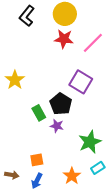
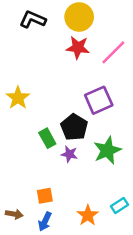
black L-shape: (27, 16) -> (33, 19), turned 75
purple square: (81, 82) -> (99, 100), turned 35
green star: (90, 142) -> (107, 150), moved

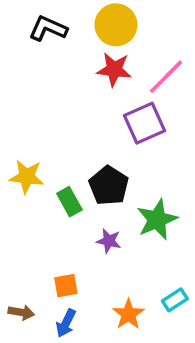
yellow star: (18, 98) -> (27, 177), moved, turned -30
purple square: (99, 100) -> (145, 123), moved
purple star: (69, 154) -> (109, 241), moved

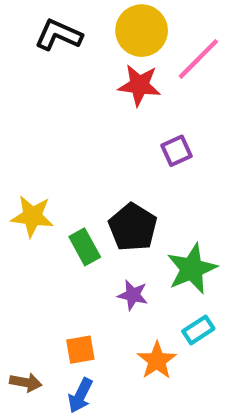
pink line: (166, 77) -> (198, 59), moved
purple square: (145, 123) -> (177, 151), size x0.6
cyan rectangle: (175, 300) -> (198, 330), moved
orange star: (128, 314) -> (157, 361), moved

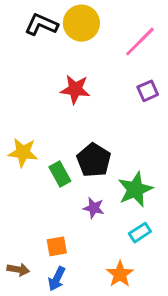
yellow circle: (142, 31) -> (81, 23), moved
red star: (139, 85) -> (75, 89), moved
purple square: (177, 151) -> (148, 91), moved
orange star: (157, 361) -> (120, 274), moved

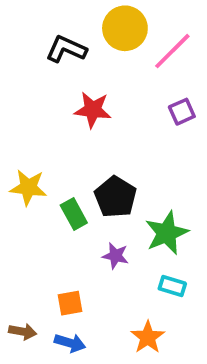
yellow circle: (81, 23) -> (125, 28), moved
black L-shape: (41, 25) -> (66, 49), moved
cyan rectangle: (140, 233) -> (172, 286), turned 50
blue arrow: (57, 279) -> (70, 343), turned -100

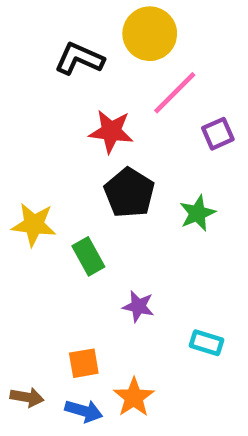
pink line: (172, 51) -> (175, 93), moved
black pentagon: (115, 197) -> (129, 193), moved
green star: (167, 233) -> (197, 213), moved, size x0.7
orange star: (148, 337) -> (134, 397), moved

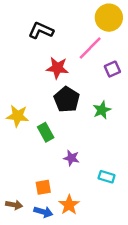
yellow circle: (150, 34) -> (109, 18), moved

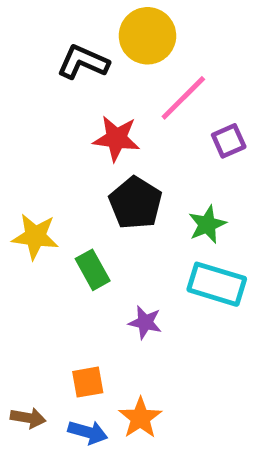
yellow circle: (109, 18) -> (147, 36), moved
cyan rectangle: (107, 177) -> (217, 284), moved, size x1.6

